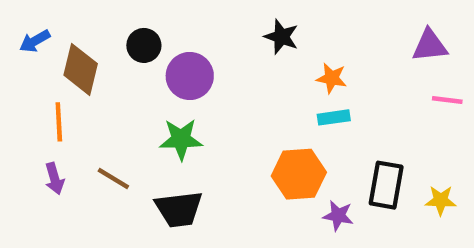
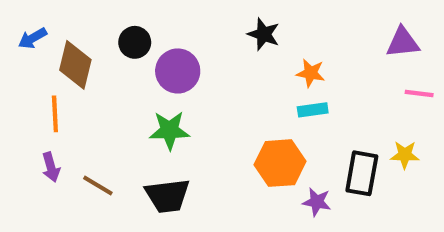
brown line: (113, 179) -> (98, 186), moved
yellow star: (441, 200) -> (405, 155), moved

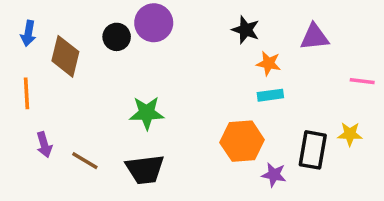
black star: (264, 34) -> (246, 30), moved
blue arrow: (32, 38) -> (28, 33), turned -50
purple triangle: (403, 42) -> (315, 37), moved
purple circle: (178, 71) -> (154, 23), moved
orange line: (55, 114) -> (27, 93), moved

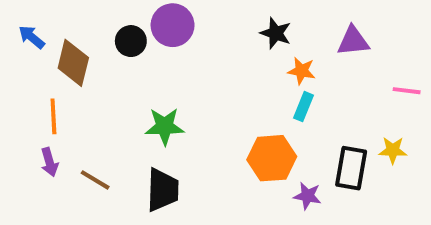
blue arrow: (28, 33) -> (32, 37), turned 120
orange line: (27, 93) -> (53, 116), moved
cyan rectangle: (270, 95) -> (303, 107), turned -60
black trapezoid: (145, 169) -> (163, 190), turned -81

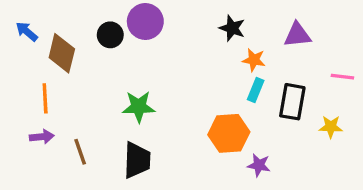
purple arrow: (49, 162) -> (42, 137), turned -80
black rectangle: (351, 168) -> (292, 102), moved
brown line: (95, 180) -> (80, 152), turned 40

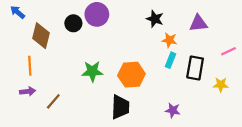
blue arrow: (27, 32) -> (18, 12), moved
pink line: (342, 77) -> (229, 51), turned -32
orange hexagon: (229, 133) -> (131, 75), moved
brown line: (80, 152) -> (53, 101), turned 60
black trapezoid: (137, 160) -> (120, 107), moved

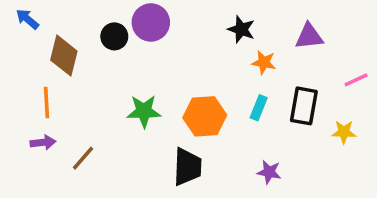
cyan rectangle: (170, 60) -> (259, 108), moved

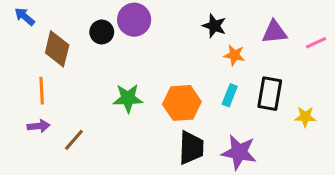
pink line: (356, 80) -> (316, 43), moved
black trapezoid: (187, 167) -> (191, 148), moved
purple star: (269, 172) -> (239, 152), size x1.6

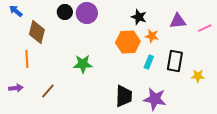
black circle: (102, 32) -> (65, 12), moved
orange hexagon: (182, 103) -> (128, 42), moved
purple arrow: (39, 126) -> (16, 88), moved

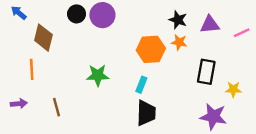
black star: (139, 17) -> (178, 20), moved
cyan rectangle: (149, 62) -> (141, 85), moved
brown line: (48, 91) -> (56, 107), turned -56
purple star: (155, 99) -> (213, 117), moved

